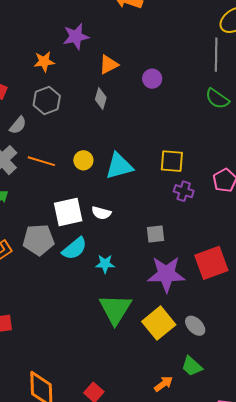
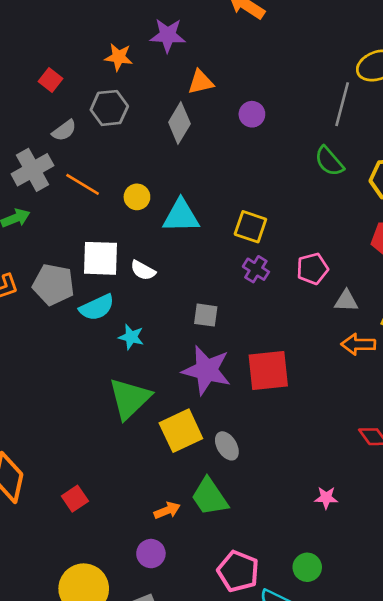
gray diamond: (101, 98) -> (179, 123), size x1.4
green trapezoid: (192, 366) -> (209, 497), size x1.4

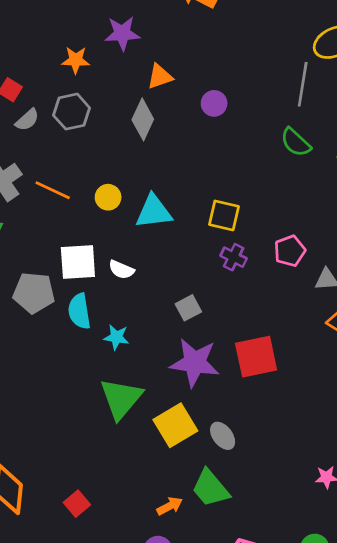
gray semicircle: (64, 130) -> (27, 120), moved
cyan semicircle: (97, 307) -> (79, 311), turned 112
gray square: (206, 315) -> (188, 308), turned -30

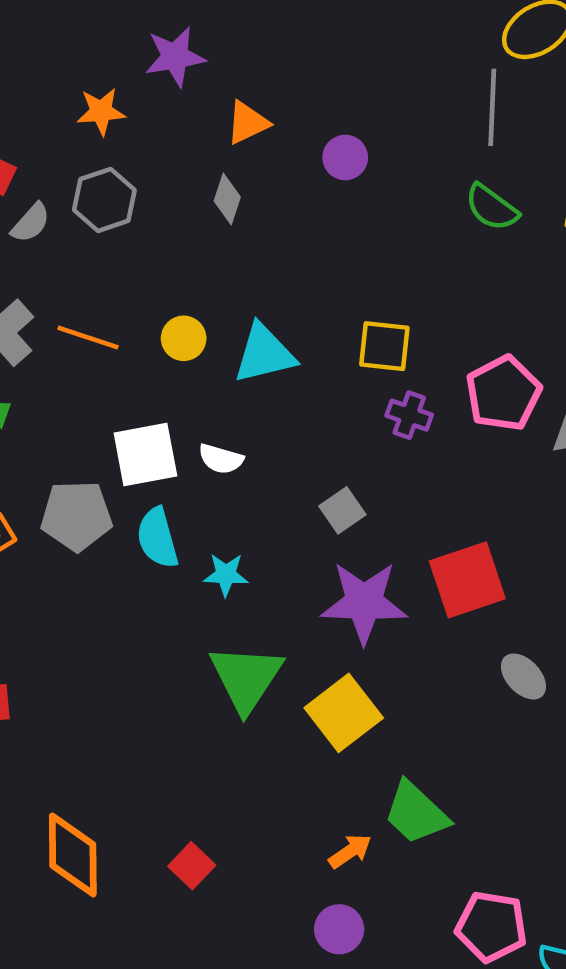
gray diamond: (143, 119) -> (227, 199), size x0.7
pink pentagon: (290, 251) -> (503, 393), size x1.4
gray ellipse: (223, 436) -> (523, 676), moved

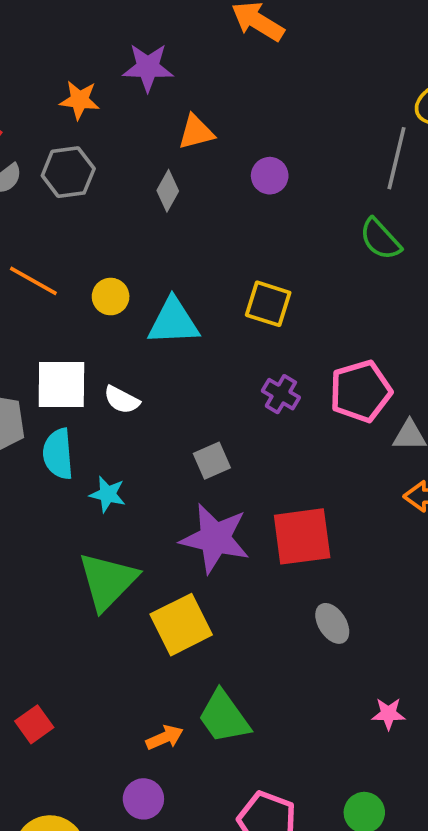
yellow square: (384, 346) -> (268, 304), moved

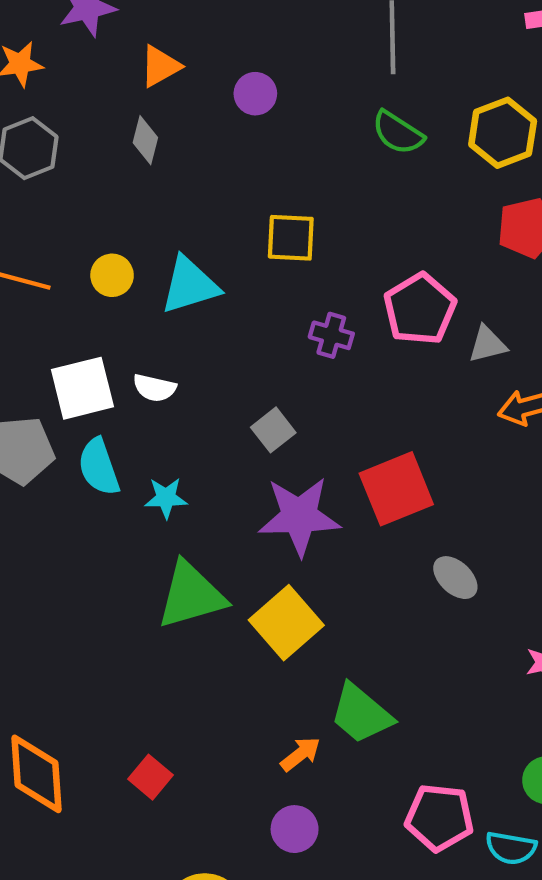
green triangle: (108, 581) -> (191, 595), turned 44

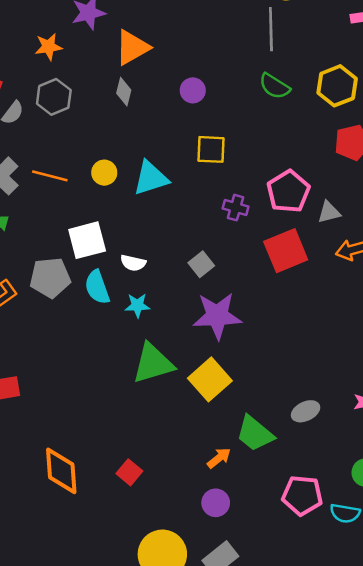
orange triangle: (160, 66) -> (132, 47), size x1.4
purple circle: (255, 94) -> (193, 90), moved
white semicircle: (154, 388) -> (133, 263), moved
red square: (396, 489) -> (286, 251), moved
gray ellipse: (455, 578) -> (306, 411), moved, turned -68

